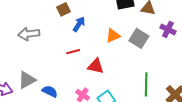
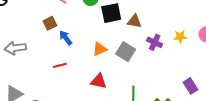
blue arrow: (79, 24) -> (66, 38), turned -70
red triangle: (96, 66) -> (99, 81), moved

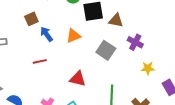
yellow star: (180, 37) -> (148, 68), moved
orange triangle: (100, 49) -> (74, 36), moved

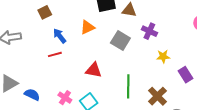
blue arrow: (46, 34) -> (60, 36), moved

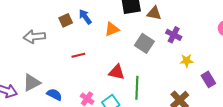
brown square: (45, 12) -> (66, 20), moved
blue arrow: (60, 36) -> (85, 17), moved
green line: (128, 86) -> (137, 88), moved

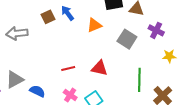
red line: (78, 55) -> (68, 69), moved
green line: (137, 88) -> (139, 80), moved

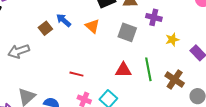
orange triangle: (94, 25) -> (92, 26), turned -42
red triangle: (99, 68) -> (123, 70), moved
red line: (68, 69) -> (76, 74), turned 40

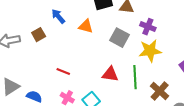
orange triangle: (92, 26) -> (86, 26), turned -35
brown square: (45, 28) -> (39, 35), moved
yellow star: (172, 40) -> (150, 51), moved, size x1.6

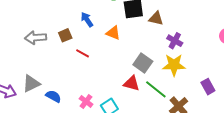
gray square: (119, 38) -> (143, 63), moved
red line: (63, 71) -> (83, 53), moved
green line: (135, 77) -> (156, 89), turned -55

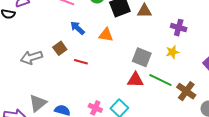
purple cross: (175, 41) -> (179, 28), moved
yellow star: (174, 65) -> (172, 52), size x0.6

